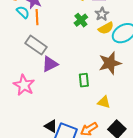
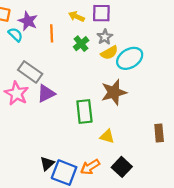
orange line: (37, 17) -> (52, 33), moved
green rectangle: (84, 80) -> (84, 112), size x1.5
pink star: (24, 85) -> (17, 93), moved
black triangle: (51, 126) -> (47, 164), turned 48

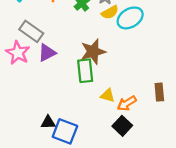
brown star: (114, 92) -> (93, 52), moved
black triangle: (47, 164) -> (48, 122), turned 40
orange arrow: (90, 167) -> (127, 103), moved

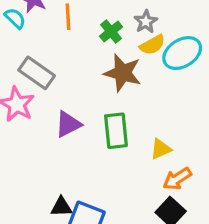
brown star: (93, 52) -> (123, 73), moved, turned 30
purple triangle: (47, 53) -> (68, 124), moved
yellow triangle: (108, 95) -> (161, 149), moved, turned -40

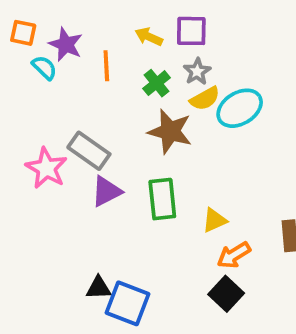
gray rectangle: (37, 73) -> (89, 151), moved

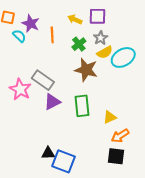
black square: (226, 294) -> (116, 156), turned -36

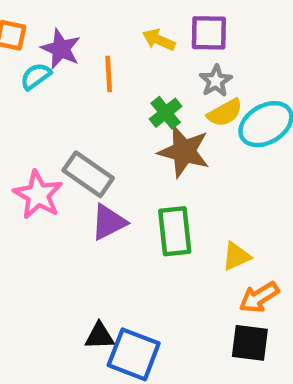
cyan semicircle: (19, 36) -> (36, 76), turned -80
green cross: (79, 44) -> (166, 113), moved

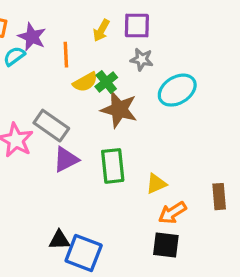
yellow arrow: (159, 40) -> (101, 30), turned -85
gray star: (216, 81) -> (142, 59), turned -30
yellow semicircle: (225, 113) -> (85, 82), moved

